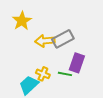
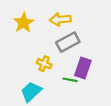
yellow arrow: (45, 41) -> (60, 19), moved
yellow cross: (43, 74) -> (44, 64), moved

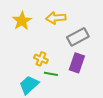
gray rectangle: (68, 42) -> (78, 37), moved
green line: (70, 80) -> (51, 74), moved

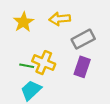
yellow cross: (41, 59) -> (44, 63), size x1.5
green line: (51, 74) -> (27, 66), moved

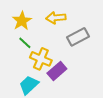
green line: (27, 66) -> (25, 43), moved, turned 32
purple rectangle: (82, 67) -> (57, 71), moved, turned 30

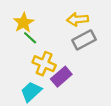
yellow arrow: (56, 18) -> (78, 19), moved
green line: (25, 43) -> (30, 38), moved

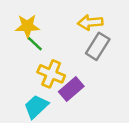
yellow star: (24, 23) -> (27, 26), turned 30
gray rectangle: (84, 40) -> (98, 46), turned -30

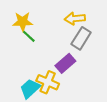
yellow cross: (51, 74) -> (48, 82), moved
purple rectangle: (71, 89) -> (65, 63), moved

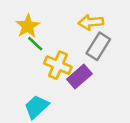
yellow star: (23, 22) -> (28, 26), turned -30
yellow cross: (48, 82) -> (58, 65), moved

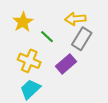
green line: (35, 44) -> (47, 37), moved
yellow cross: (58, 65) -> (29, 61), moved

